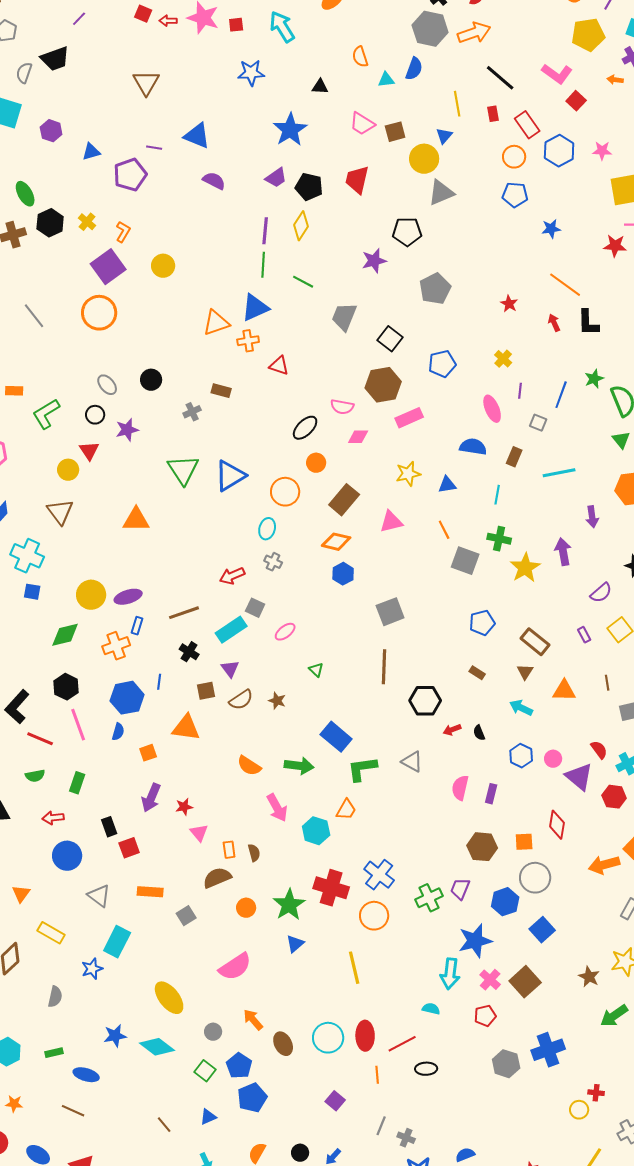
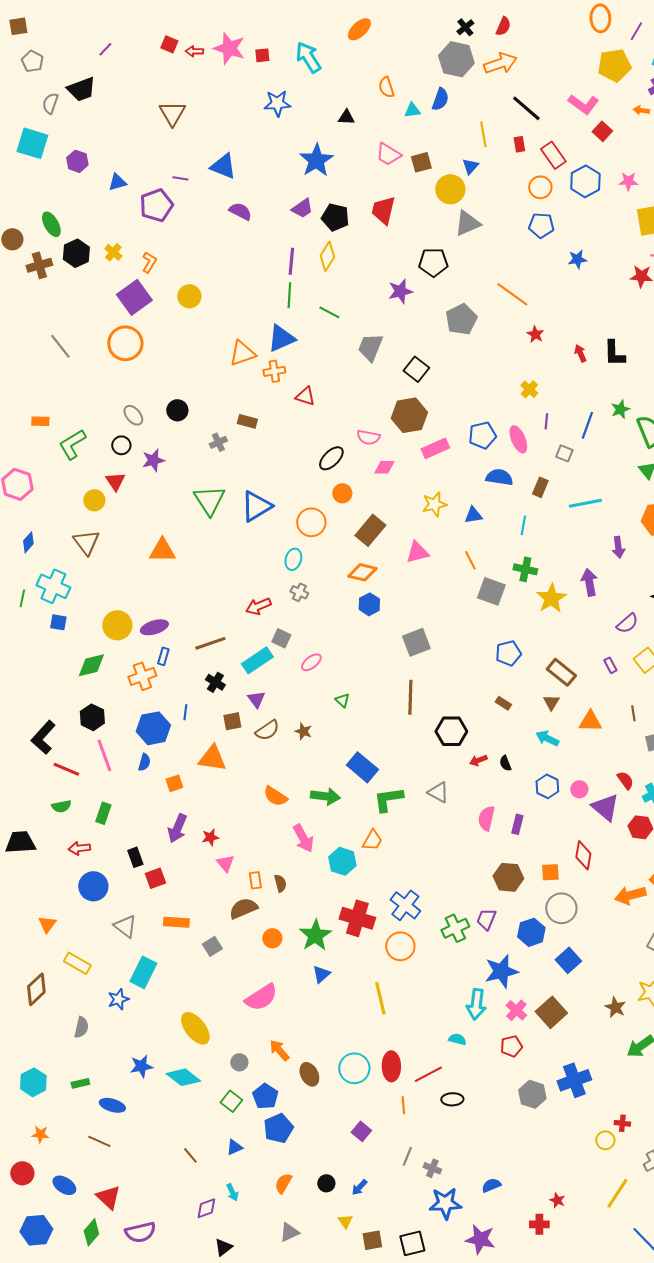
orange line: (565, 285) -> (512, 294), moved
blue pentagon: (442, 364) -> (482, 435), moved

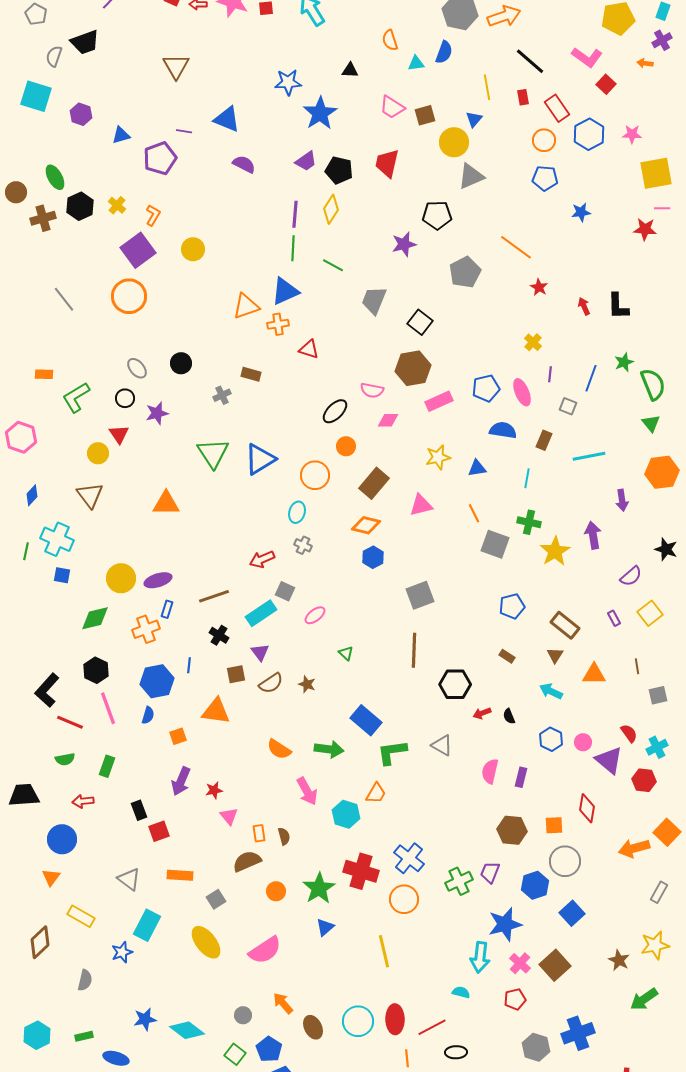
blue star: (277, 103) -> (288, 82), moved
blue circle: (93, 886) -> (62, 839), moved
yellow ellipse: (195, 1028) -> (206, 942), moved

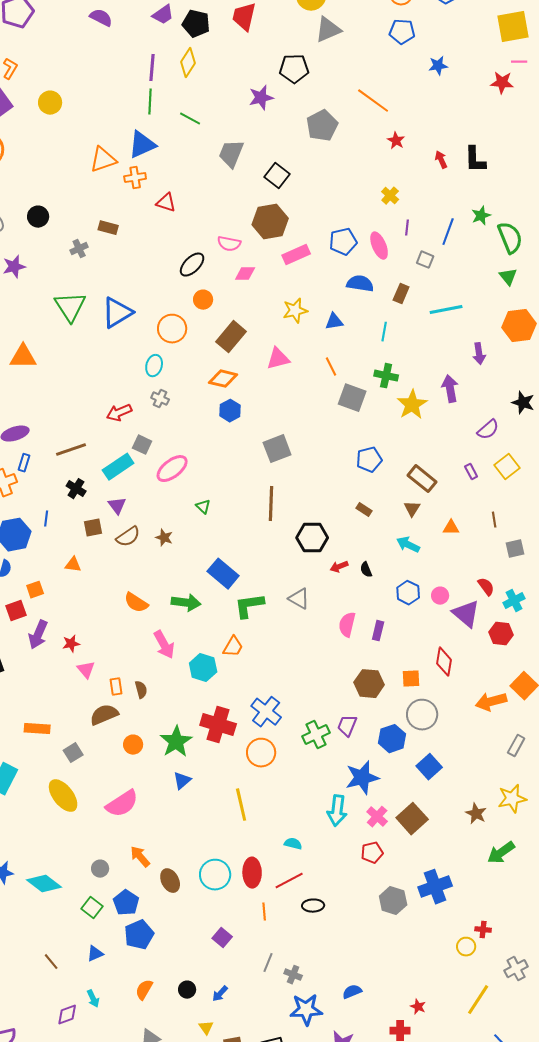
pink ellipse: (315, 615) -> (172, 469), size x1.5
orange triangle: (594, 674) -> (451, 528), size x0.7
orange triangle: (216, 711) -> (73, 565), size x0.6
red square: (159, 831) -> (16, 611), moved
cyan semicircle: (461, 992) -> (293, 844), moved

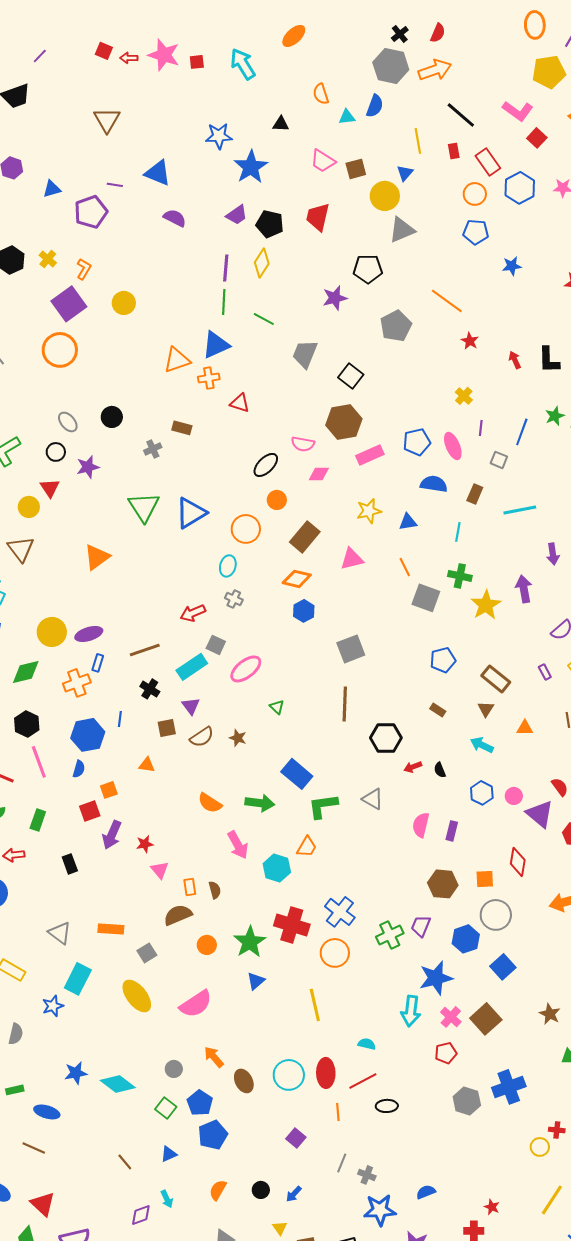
orange triangle: (23, 357) -> (97, 557), turned -36

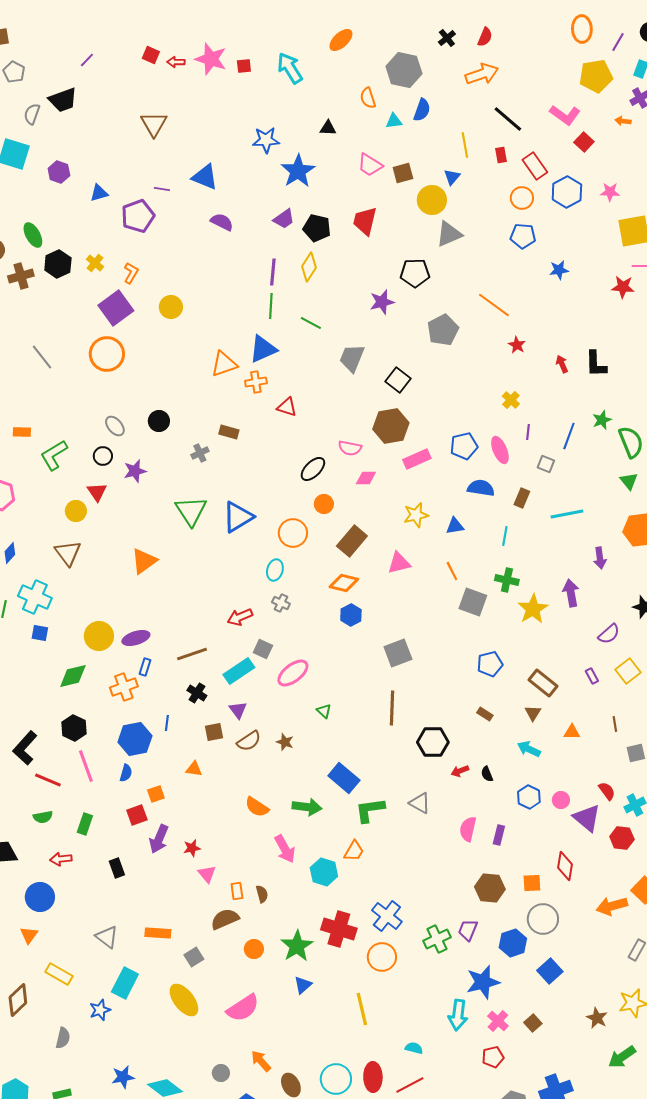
gray hexagon: (391, 66) -> (404, 70), moved
brown square: (486, 1019) -> (533, 1023), size x0.6

